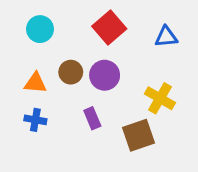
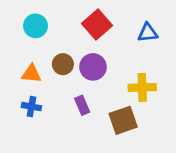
yellow cross: (160, 98) -> (142, 87), turned -32

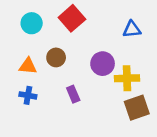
red square: (97, 24) -> (72, 18), moved
purple circle: (93, 67) -> (103, 64), moved
brown square: (123, 120) -> (137, 108), moved

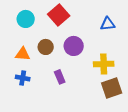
purple circle: (103, 64) -> (74, 46), moved

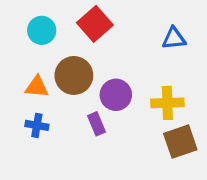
purple circle: (74, 46) -> (116, 95), moved
brown circle: (46, 47) -> (74, 75), size x1.5

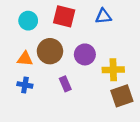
red square: (95, 24) -> (64, 16), turned -35
blue triangle: (174, 38) -> (103, 16), moved
purple circle: (116, 95) -> (85, 54), moved

